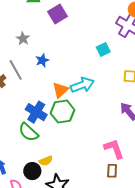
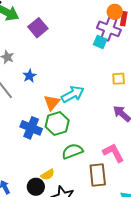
cyan square: (103, 49) -> (100, 42), moved, turned -32
green semicircle: (28, 132) -> (72, 151), moved, turned 125
brown rectangle: (112, 171) -> (98, 175), moved, size x1.6

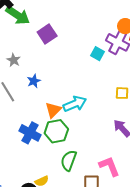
cyan square: (100, 42) -> (98, 54), moved
green semicircle: (72, 151) -> (69, 160), turned -55

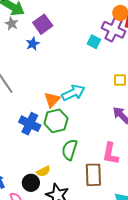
gray star: (14, 60) -> (12, 24), moved
blue star: (34, 81) -> (33, 44), moved
pink L-shape: (109, 166) -> (110, 154), turned -145

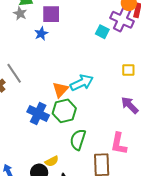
purple square: (43, 24) -> (51, 14), turned 36

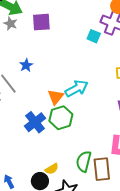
blue star: (41, 34) -> (26, 65), moved
blue cross: (38, 114) -> (35, 122), turned 30
green semicircle: (78, 140) -> (84, 161), moved

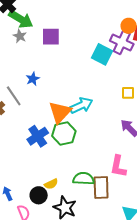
cyan square: (94, 36) -> (102, 54), size x1.5
orange triangle: (56, 97) -> (60, 112), size x1.4
green semicircle: (84, 161) -> (83, 179), turned 75

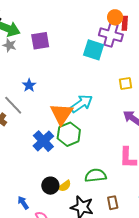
brown rectangle: (101, 188) -> (113, 203), moved, size x0.6
black circle: (39, 195) -> (50, 186), moved

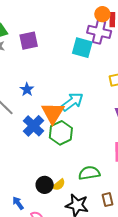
blue star: (29, 85) -> (27, 89), moved
blue cross: (43, 141) -> (34, 126), moved

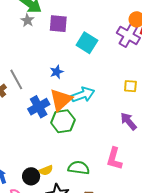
cyan square: (82, 48) -> (87, 43), moved
blue star: (27, 89) -> (57, 72), moved
black circle: (45, 185) -> (31, 176), moved

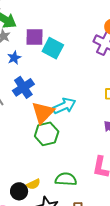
cyan square: (87, 43) -> (53, 48), moved
blue star: (57, 72) -> (14, 58), moved
blue cross: (39, 107) -> (23, 87), moved

